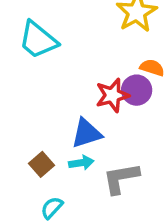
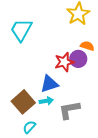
cyan trapezoid: (38, 40) -> (21, 30), turned 80
brown square: (41, 164) -> (23, 102), size x1.6

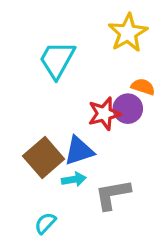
cyan trapezoid: (21, 30) -> (57, 60), moved
brown square: (23, 102) -> (44, 157), moved

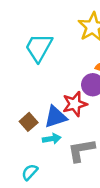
red star: (104, 114) -> (75, 104), moved
brown square: (44, 157) -> (29, 122), size x0.6

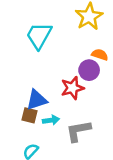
blue triangle: (55, 117) -> (37, 100), moved
brown square: (29, 122) -> (29, 115), moved, turned -35

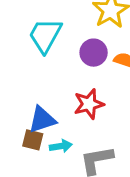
purple circle: (89, 70) -> (94, 53), moved

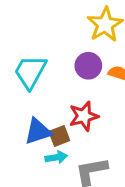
cyan trapezoid: (45, 35) -> (30, 72), moved
brown square: (33, 140) -> (59, 136), moved, turned -35

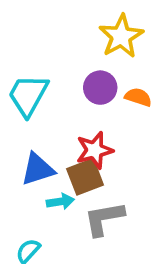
brown square: (59, 136) -> (85, 177), moved, size x1.4

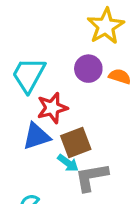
red star: (95, 150) -> (52, 108), moved
cyan arrow: (60, 202) -> (68, 163), moved, turned 45

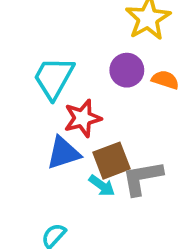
gray L-shape: (91, 177) -> (142, 178), moved

